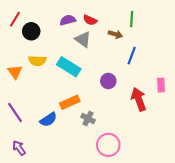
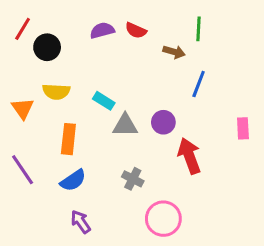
gray triangle: (83, 39) -> (125, 125), moved, turned -36
cyan rectangle: (69, 67) -> (104, 101), size x0.6
red arrow: (139, 99) -> (189, 156), moved
orange rectangle: (70, 102) -> (68, 139), moved, turned -60
purple arrow: (19, 148) -> (81, 222), moved

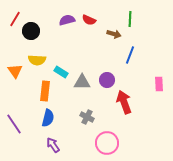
cyan rectangle: (104, 101) -> (61, 72), moved
purple line: (23, 170) -> (14, 124), moved
blue semicircle: (73, 180) -> (48, 118), turned -42

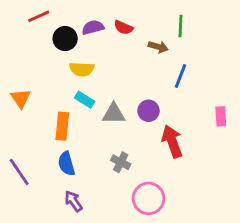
red line: (15, 19) -> (39, 16), moved, turned 35
black circle: (31, 31) -> (65, 39), moved
yellow semicircle: (37, 60) -> (82, 69), moved
blue semicircle: (48, 118) -> (66, 164), turned 150

